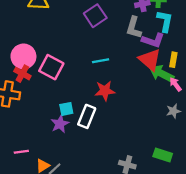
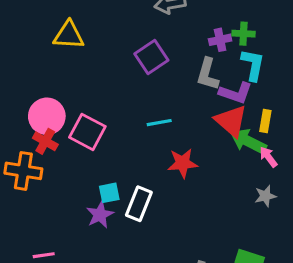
red star: (105, 91) -> (183, 163), moved

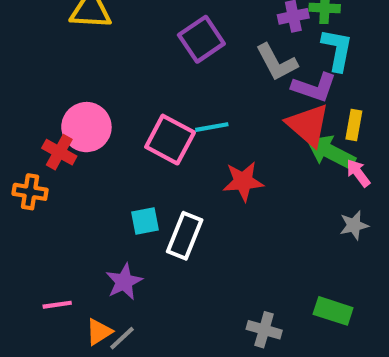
gray L-shape: (208, 74) -> (277, 62), turned -44
pink circle: (47, 116) -> (86, 127), moved
pink square: (87, 132) -> (170, 140), moved
orange cross: (23, 171) -> (30, 192), size x0.7
purple star: (100, 215) -> (124, 282), moved

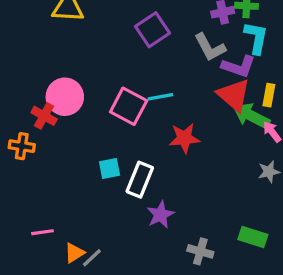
purple star: (124, 282) -> (160, 215), moved

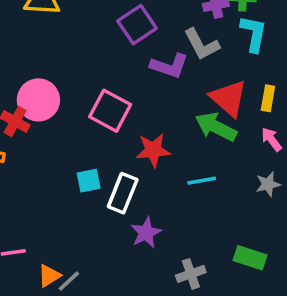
purple L-shape: (239, 66) -> (169, 66), moved
cyan line: (160, 97) -> (202, 181), moved
green arrow: (251, 116) -> (216, 127), moved
red star: (184, 138) -> (153, 150), moved
gray cross: (200, 251) -> (191, 274), turned -35

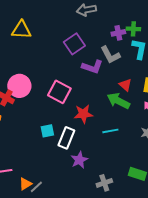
red triangle: (229, 98) -> (125, 85), size x0.6

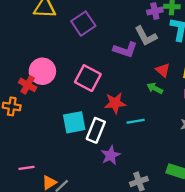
purple square: (74, 44) -> (83, 24), moved
green arrow: (118, 101) -> (155, 88), size x0.6
cyan square: (47, 131) -> (74, 122), size x1.5
cyan line: (110, 131) -> (136, 121), moved

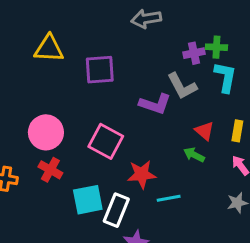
purple square: (83, 24) -> (100, 70), turned 30
red cross: (28, 85) -> (50, 170), moved

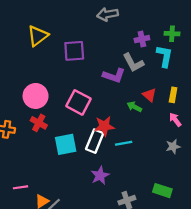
green cross: (216, 47) -> (172, 34), moved
yellow triangle: (49, 49) -> (38, 36), turned -40
green arrow: (194, 155) -> (134, 107), moved
white rectangle: (116, 210) -> (95, 141), moved

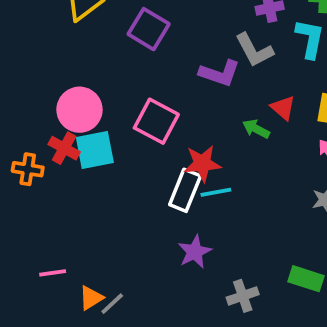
purple square: (74, 51) -> (149, 29), turned 35
red cross: (39, 123) -> (64, 148), moved
cyan line: (124, 143) -> (216, 192), moved
cyan square: (66, 144) -> (95, 150), moved

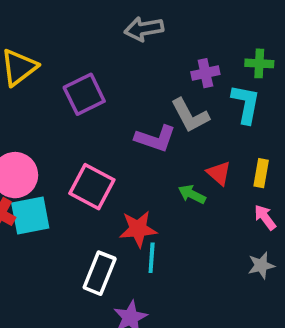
purple square: (149, 29) -> (84, 94), turned 33
white rectangle: (185, 190) -> (100, 273), moved
cyan line: (216, 192) -> (152, 258), turned -76

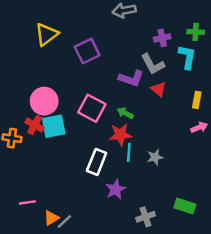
red triangle: (219, 173) -> (159, 89), moved
green arrow: (192, 194) -> (125, 113), moved
pink arrow: (265, 217) -> (199, 127), turned 105
gray star: (261, 265) -> (155, 157), moved

